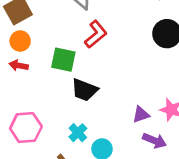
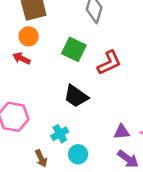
red L-shape: (96, 34) -> (109, 63), moved
green square: (63, 60) -> (74, 49), moved

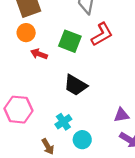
red arrow: (21, 58) -> (39, 54), moved
red L-shape: (109, 63) -> (102, 34), moved

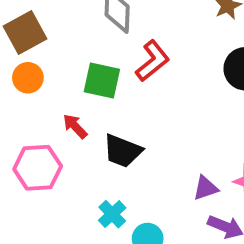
red arrow: (39, 54) -> (75, 126), moved, turned 35
pink hexagon: (18, 110) -> (38, 168), moved

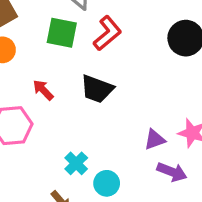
green square: (102, 80) -> (62, 33), moved
black trapezoid: (122, 151) -> (97, 89), moved

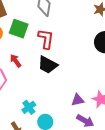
green square: (62, 33) -> (19, 29), moved
red L-shape: (107, 33) -> (46, 39), moved, turned -50

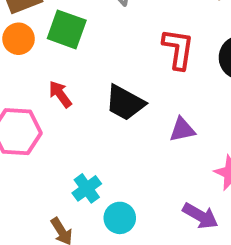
red L-shape: (46, 39) -> (178, 49), moved
purple triangle: (78, 100) -> (182, 130), moved

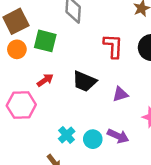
red arrow: (60, 94) -> (45, 80), turned 98
purple arrow: (200, 216) -> (118, 136), moved
cyan circle: (120, 218) -> (93, 139), moved

